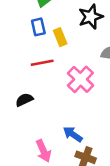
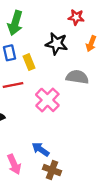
black star: (91, 17) -> (57, 44), turned 30

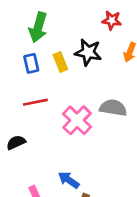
yellow rectangle: (29, 62) -> (60, 62), moved
gray semicircle: (77, 77) -> (113, 108), moved

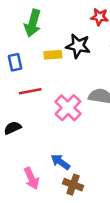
yellow rectangle: (60, 62) -> (53, 55), turned -72
blue rectangle: (31, 63) -> (15, 62), moved

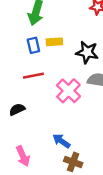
black star: (78, 46) -> (87, 52), moved
blue rectangle: (15, 62) -> (33, 45), moved
pink arrow: (31, 178) -> (23, 156), moved

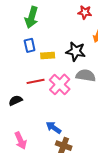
yellow rectangle: (54, 42) -> (48, 55), moved
red line: (33, 76) -> (36, 81), moved

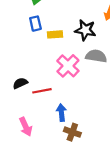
red line: (36, 81) -> (42, 91), moved
blue arrow: (54, 128) -> (61, 112), turned 49

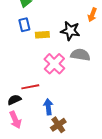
black semicircle: (20, 83) -> (14, 100), moved
brown cross: (72, 132) -> (58, 125), turned 35

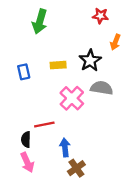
blue rectangle: (24, 25) -> (24, 72), moved
black star: (70, 31) -> (90, 60), turned 30
black semicircle: (14, 100) -> (26, 139), turned -64

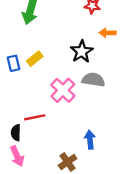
orange arrow: (115, 42) -> (108, 33), turned 70
yellow rectangle: (58, 65) -> (35, 59), moved, turned -35
blue arrow: (65, 147) -> (90, 140), moved

